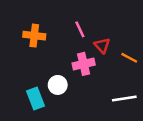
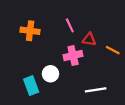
red triangle: (102, 45) -> (89, 39), turned -40
white line: (124, 99) -> (96, 90), moved

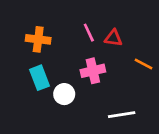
red triangle: (89, 39) -> (113, 38), moved
cyan rectangle: (31, 86) -> (40, 78), moved

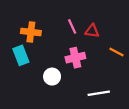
cyan rectangle: (40, 78) -> (21, 55), moved

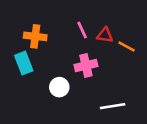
orange line: (117, 52) -> (127, 47), moved

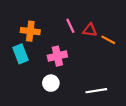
pink cross: (86, 66) -> (57, 56), moved
white circle: (59, 87) -> (51, 83), moved

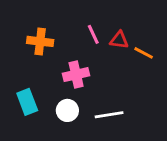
cyan rectangle: (21, 54) -> (27, 102), moved
white line: (96, 91) -> (109, 115), moved

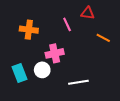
red triangle: (119, 40) -> (88, 13), moved
white circle: (67, 110) -> (42, 70), moved

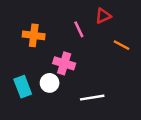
red triangle: (88, 13) -> (103, 16), turned -32
pink cross: (55, 53) -> (64, 63), turned 30

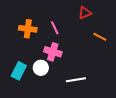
pink line: (79, 29) -> (55, 28), moved
cyan rectangle: (23, 87) -> (19, 71), turned 48

